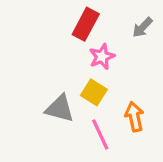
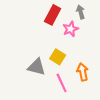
gray arrow: (142, 27) -> (81, 12), moved, turned 120
pink star: (102, 57) -> (71, 29), moved

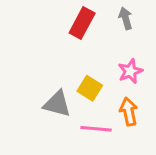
pink star: (71, 29) -> (130, 71), moved
pink line: (62, 83) -> (96, 129), turned -60

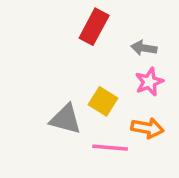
gray arrow: (126, 18) -> (144, 48), moved, turned -65
orange arrow: (129, 112) -> (147, 128), turned 112

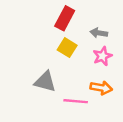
yellow square: (103, 101) -> (67, 48), moved

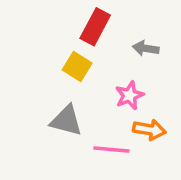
yellow square: (67, 48) -> (77, 66), moved
pink star: (102, 56) -> (129, 95), moved

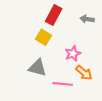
gray arrow: (146, 48) -> (87, 19), moved
orange arrow: (149, 130) -> (84, 73), turned 30

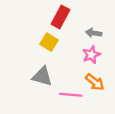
gray arrow: (87, 19) -> (94, 33), moved
pink star: (73, 53) -> (91, 55), moved

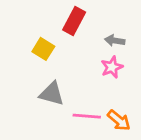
yellow square: (49, 42) -> (43, 49), moved
orange arrow: (95, 82) -> (119, 120), moved

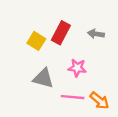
red rectangle: (74, 21) -> (61, 33), moved
pink star: (112, 67) -> (77, 68), moved, turned 30

